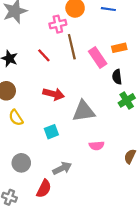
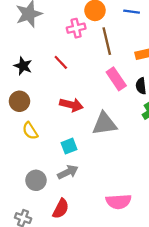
brown line: (72, 47) -> (107, 41), moved
pink rectangle: (98, 57) -> (116, 79), moved
pink semicircle: (97, 146) -> (119, 202), moved, size x1.5
gray arrow: (62, 168) -> (68, 172), moved

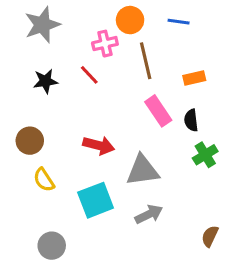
red line: (61, 62) -> (89, 75), moved
black star: (23, 66) -> (45, 81), moved, turned -30
cyan square: (69, 146) -> (96, 200), size x1.6
gray arrow: (68, 172) -> (149, 214), moved

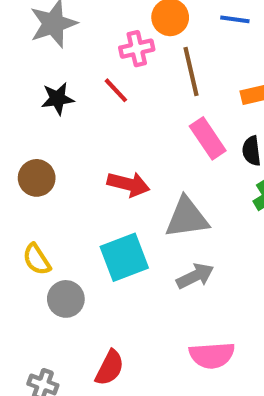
yellow semicircle: (44, 180) -> (37, 259), moved
gray circle: (52, 246) -> (66, 299), moved

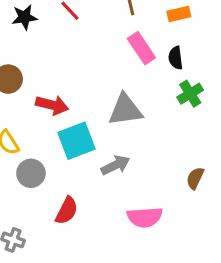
red arrow: (128, 184) -> (52, 105), moved
gray arrow: (195, 276) -> (115, 165), moved
red semicircle: (110, 368) -> (67, 211), moved

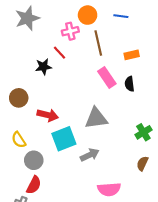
black star: (24, 17) -> (43, 67), moved
green cross: (190, 94) -> (143, 132), moved
red semicircle: (67, 211) -> (34, 185), moved

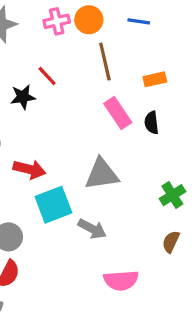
pink cross: (70, 31) -> (57, 21), moved
gray arrow: (90, 155) -> (92, 229), turned 54

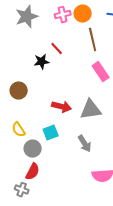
red arrow: (29, 169) -> (62, 107), moved
cyan square: (53, 205) -> (51, 133), moved, size x0.7
gray arrow: (92, 229) -> (85, 144), turned 30

